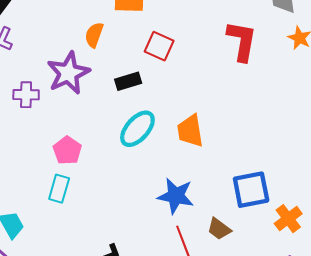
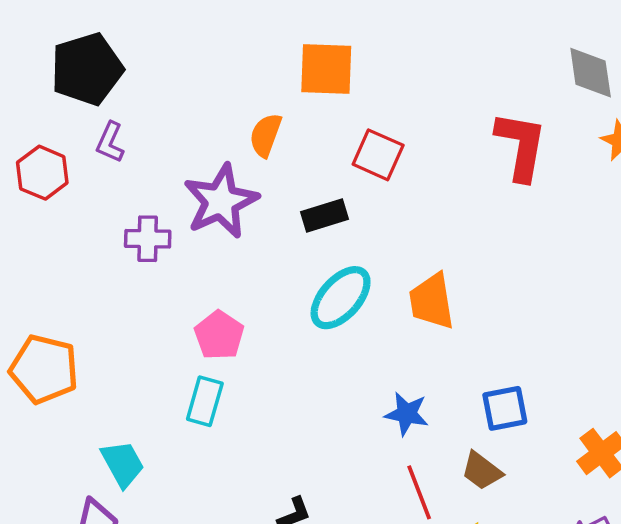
blue square: (251, 190) -> (505, 408), moved, size x0.7
blue star: (176, 196) -> (407, 414), size x0.7

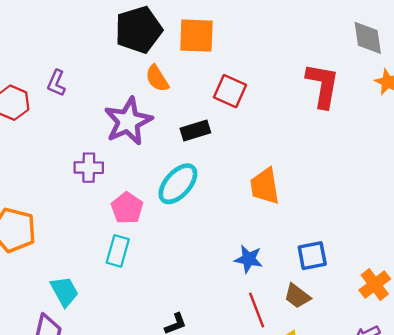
black pentagon: (87, 69) -> (139, 30), moved
orange semicircle: (266, 135) -> (157, 78), turned -52
purple cross: (148, 239) -> (89, 168), moved
cyan ellipse: (341, 298) -> (178, 184), moved

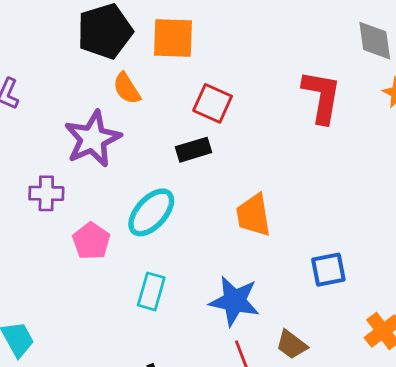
black rectangle: (195, 131) -> (194, 150), moved
cyan rectangle: (118, 251) -> (151, 291), moved
blue square: (312, 256) -> (328, 270), moved
blue star: (249, 259) -> (234, 301), size x1.5

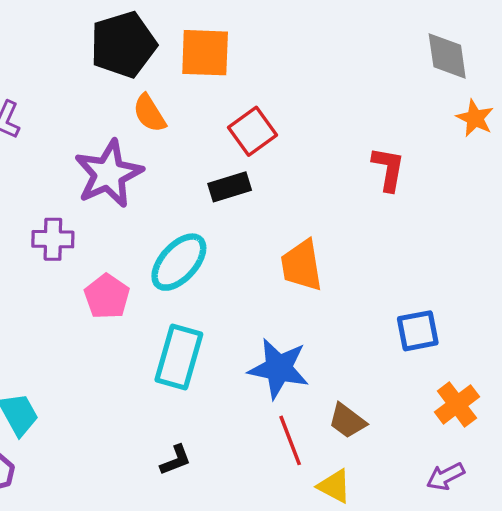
red L-shape: (322, 97) -> (388, 169), moved, size x0.7
red square: (213, 103) -> (252, 131), turned 30
blue square: (328, 270) -> (418, 331), moved
cyan rectangle: (151, 291) -> (179, 357), size x1.4

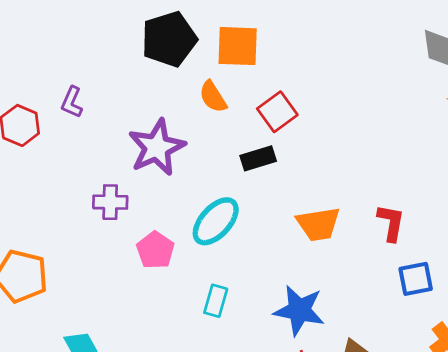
orange semicircle: (149, 113) -> (213, 97), moved
red L-shape: (388, 169) -> (391, 223), moved
orange trapezoid: (302, 265) -> (318, 224), turned -90
cyan rectangle: (179, 357) -> (216, 301), size x0.6

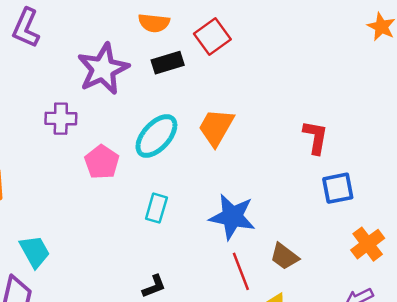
orange semicircle: (213, 97) -> (154, 23), turned -52
purple L-shape: (72, 102) -> (26, 28), size x1.4
black rectangle: (258, 158) -> (168, 63), moved
orange trapezoid: (318, 224) -> (216, 127), moved, turned 129

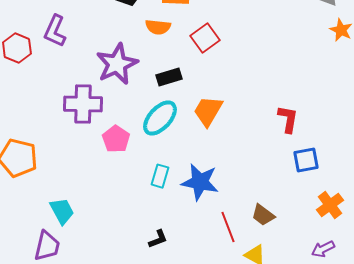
black rectangle: (168, 63) -> (169, 77), moved
purple cross: (61, 119) -> (83, 104), size x1.5
blue star: (232, 217) -> (200, 182), moved

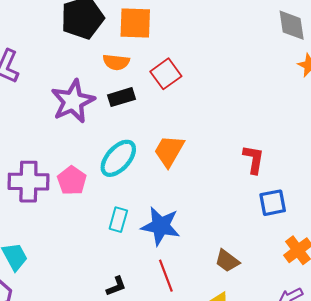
black rectangle: (169, 77) -> (121, 97), moved
purple cross: (83, 104) -> (28, 182), moved
red line: (228, 227) -> (166, 276), moved

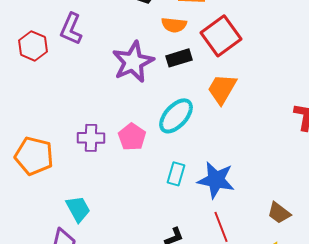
red square: (166, 74) -> (221, 36), size x1.4
orange trapezoid: (169, 151) -> (222, 89), moved
purple cross: (28, 182) -> (91, 138), size x0.7

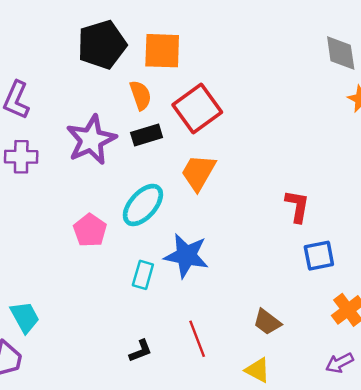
orange semicircle: (174, 25) -> (141, 95), turned -115
purple cross: (91, 138) -> (21, 157), moved
blue star: (216, 180) -> (186, 256), moved

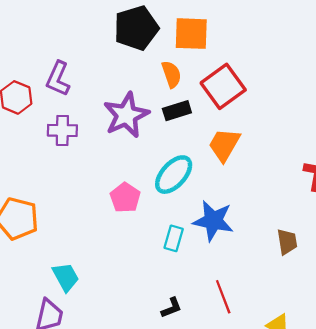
brown trapezoid: (267, 322) -> (287, 242), moved, turned -136

